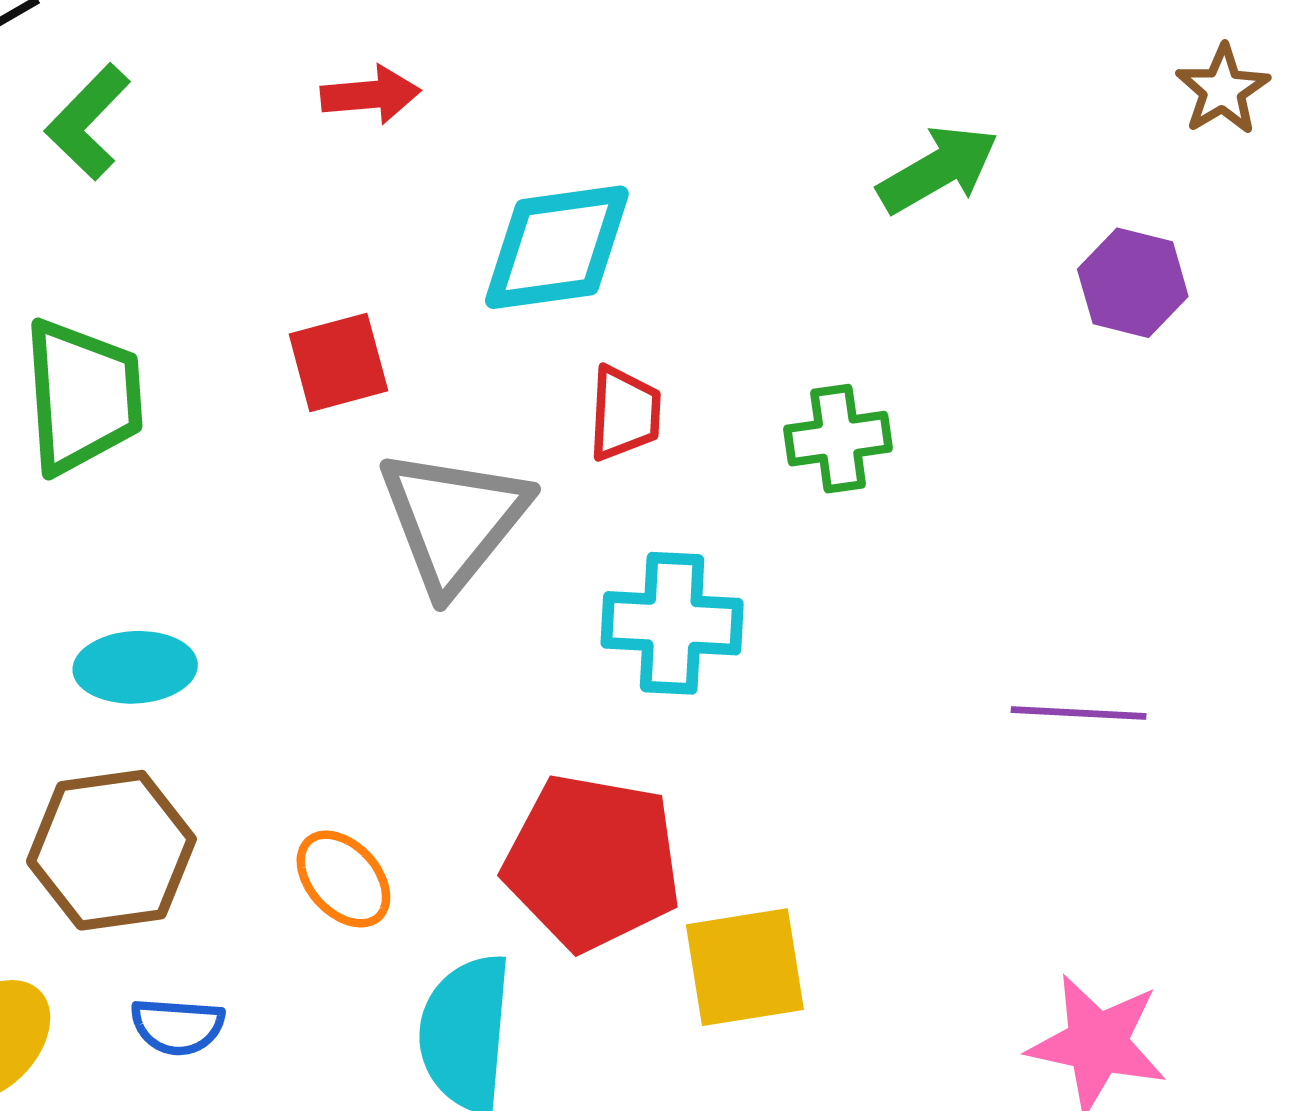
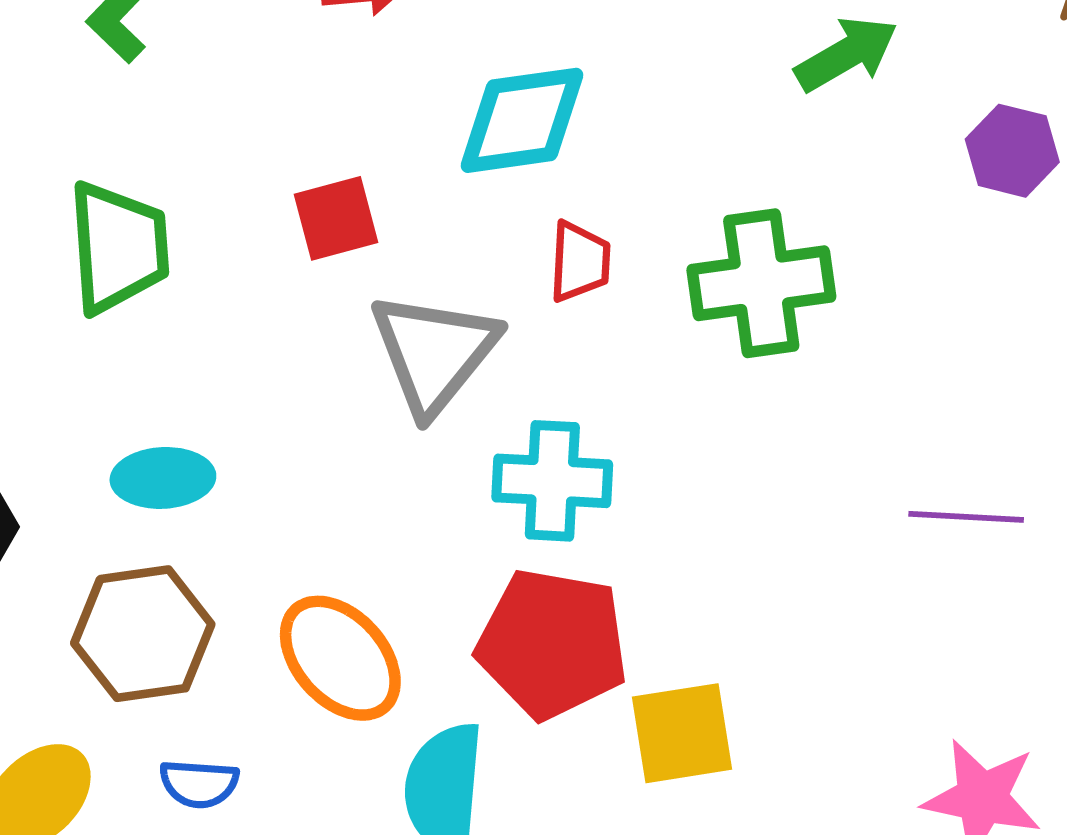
green cross: (838, 439) -> (761, 283), size x1.6
cyan cross: (672, 623) -> (552, 481), moved
orange ellipse: (343, 879) -> (340, 658), size x1.5

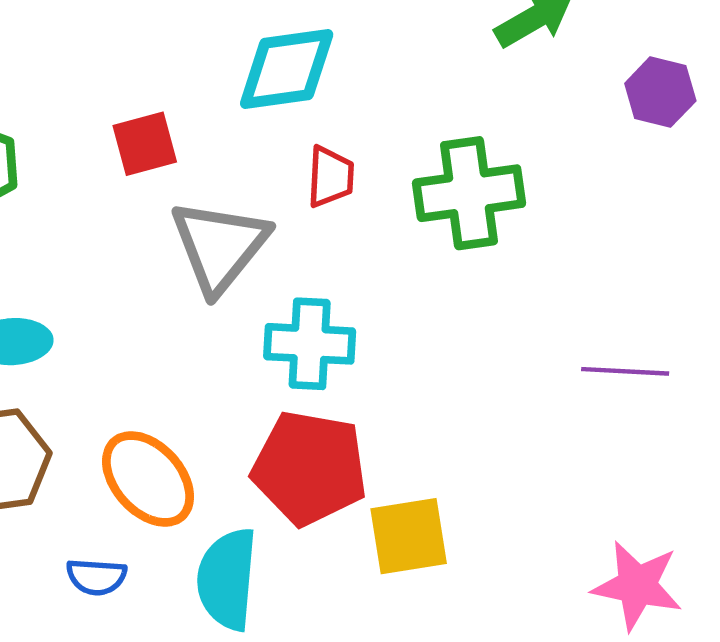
blue semicircle: (199, 784) -> (96, 577), moved

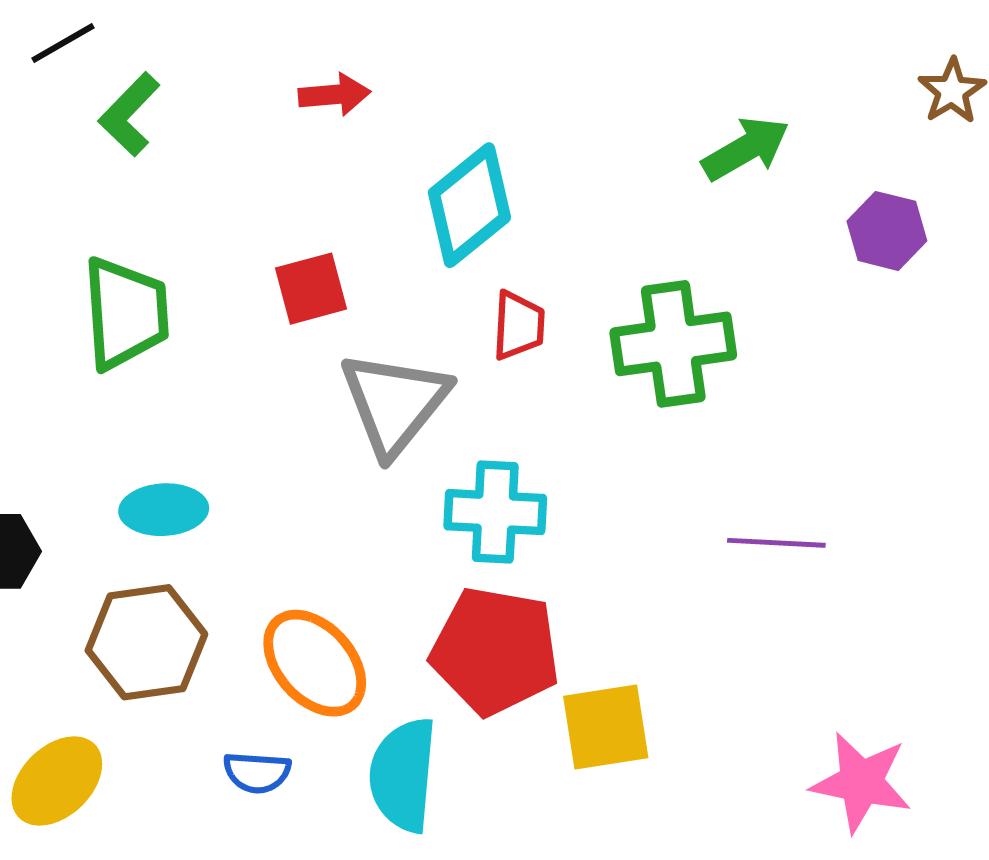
cyan diamond: (287, 69) -> (469, 205), turned -31
purple line: (625, 371) -> (776, 543), moved

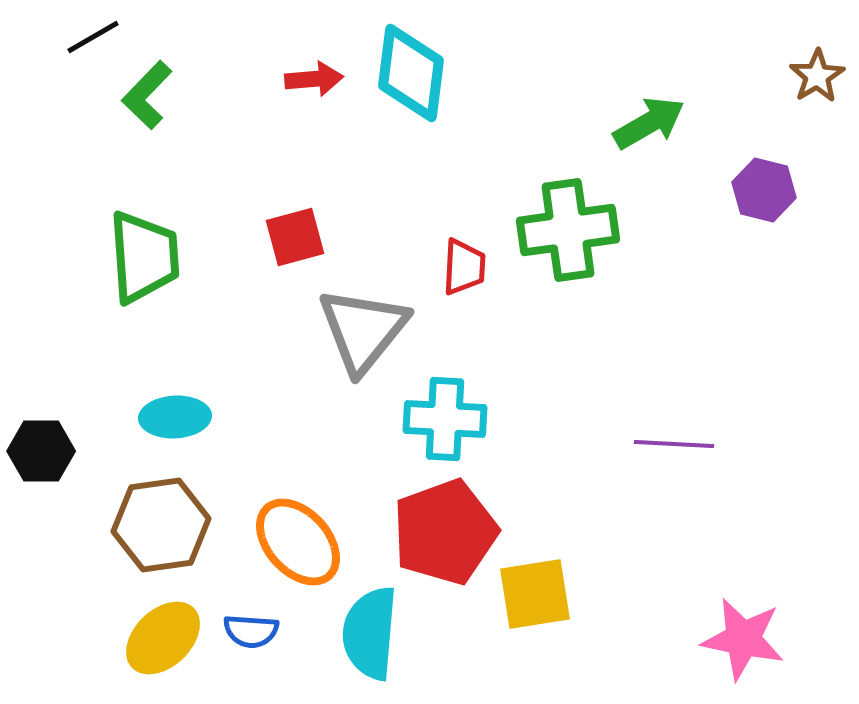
cyan diamond: (469, 205) -> (411, 73), moved, turned -44
green cross: (673, 344) -> (568, 230), moved
red pentagon: (495, 651) -> (445, 532), turned -30
yellow ellipse: (57, 781) -> (163, 638), moved

